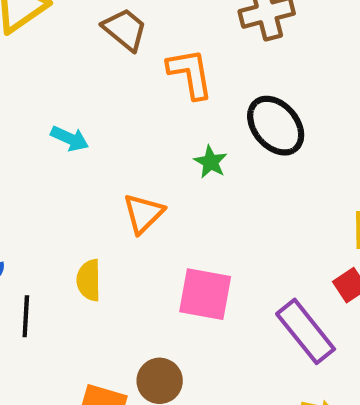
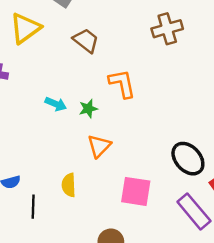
orange L-shape: (190, 74) -> (122, 84), moved
black ellipse: (276, 126) -> (188, 159), moved
green star: (211, 162) -> (88, 109), moved, turned 30

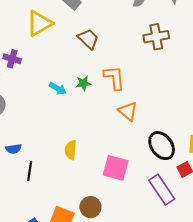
green star: (88, 109) -> (83, 83), moved
orange triangle: (99, 146) -> (128, 111), moved, turned -40
yellow semicircle: (69, 185) -> (71, 150), moved

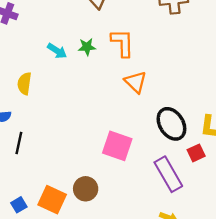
yellow semicircle: (71, 150) -> (24, 84), moved

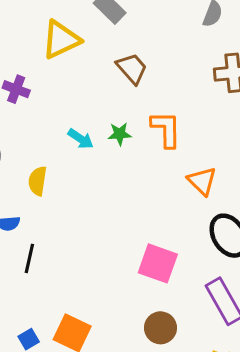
orange triangle: (136, 82) -> (202, 181), moved
brown circle: (86, 189) -> (160, 328), moved

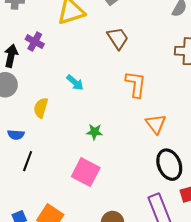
green star: (120, 134) -> (95, 132), moved
pink square: (158, 263) -> (86, 172), moved

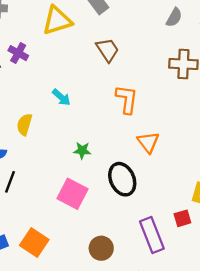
black ellipse: (169, 165) -> (122, 179), moved

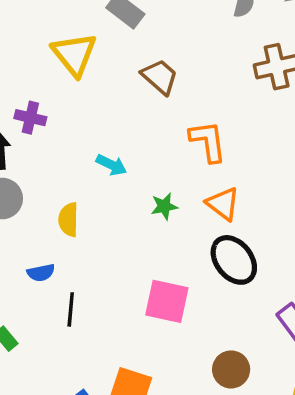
yellow triangle: (57, 21) -> (74, 54), turned -36
orange triangle: (148, 142) -> (223, 204), moved
green star: (82, 150) -> (164, 206), moved

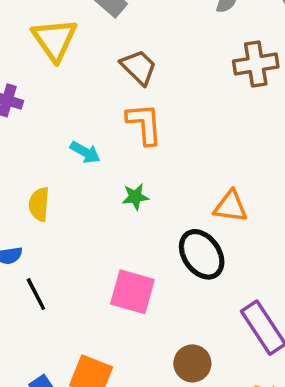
orange L-shape: (208, 141) -> (144, 124), moved
orange triangle: (223, 204) -> (231, 207), moved, turned -33
black line: (71, 309) -> (36, 294), turned -36

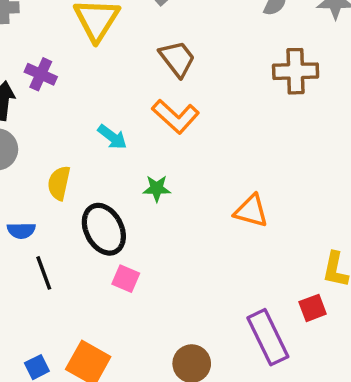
orange L-shape: (144, 124) -> (176, 116), turned 129
black ellipse: (202, 254) -> (104, 229), moved
pink square: (132, 292) -> (126, 279), moved, size x0.6

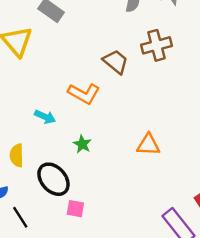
brown trapezoid: (177, 59) -> (116, 62), moved
green star: (157, 188) -> (82, 144), turned -30

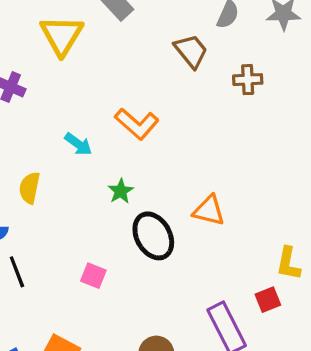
brown cross: (157, 45) -> (248, 80), size x0.7
brown trapezoid: (116, 62) -> (191, 51), moved
black ellipse: (53, 179) -> (153, 236), moved

